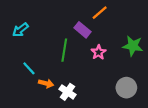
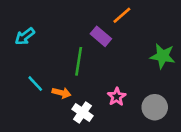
pink star: (99, 52) -> (117, 97), moved
orange arrow: (46, 83) -> (62, 93), moved

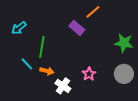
green line: (79, 61) -> (42, 47), moved
gray circle: (155, 107) -> (124, 74), moved

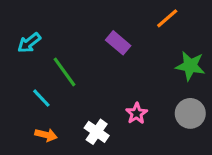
orange line: (93, 12) -> (167, 18), moved
green line: (42, 47) -> (64, 72), turned -45
orange arrow: (47, 71) -> (46, 135), moved

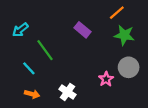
green star: (190, 66) -> (124, 35), moved
pink star: (137, 113) -> (106, 79), moved
gray circle: (190, 113) -> (129, 67), moved

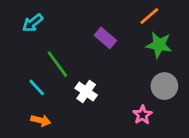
cyan arrow: (20, 30) -> (33, 23), moved
pink star: (106, 79) -> (142, 115), moved
white cross: (67, 92) -> (86, 92), moved

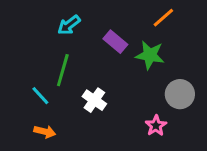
cyan arrow: (33, 23) -> (69, 25), moved
green star: (159, 45) -> (150, 55), moved
green line: (57, 64) -> (63, 70), turned 52

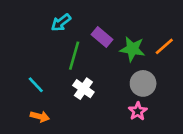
orange line: (163, 18) -> (164, 46), moved
green line: (63, 70) -> (74, 56), moved
gray circle: (180, 94) -> (143, 83), moved

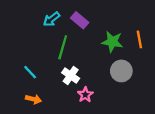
purple rectangle: (102, 37) -> (80, 20), moved
orange line: (164, 46) -> (139, 39), turned -60
pink star: (138, 111) -> (85, 95), moved

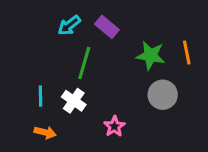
cyan line: (30, 72) -> (41, 96), turned 42
white cross: (71, 75) -> (74, 101), moved

